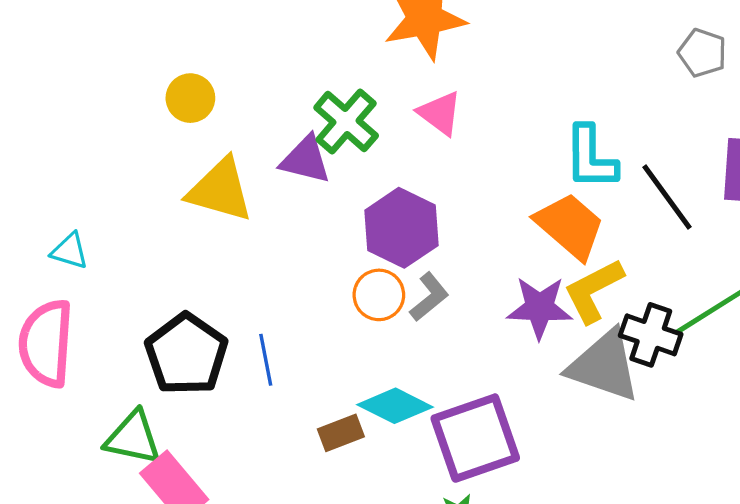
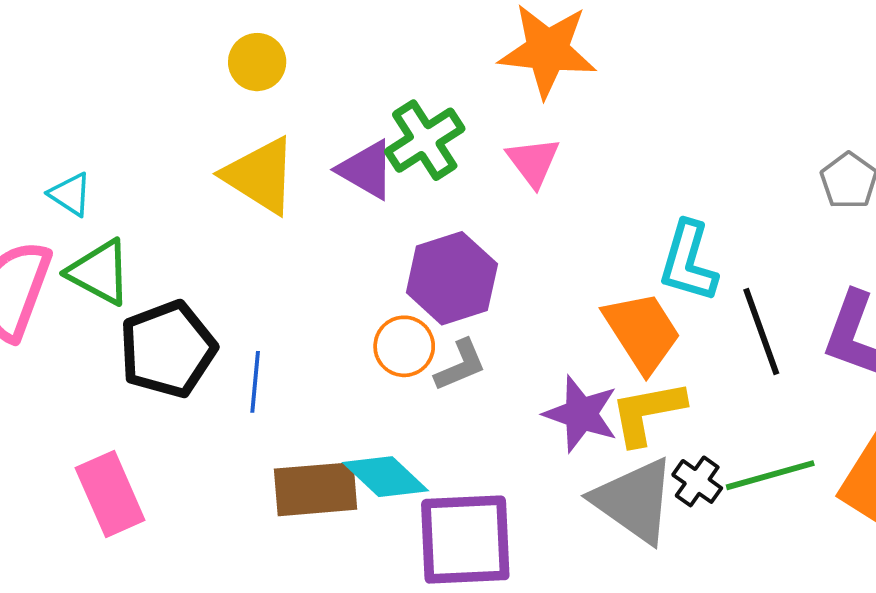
black cross: (651, 335) -> (697, 481), size x0.7
brown rectangle: (341, 433) -> (316, 489), size x1.6
green triangle: (133, 438) -> (99, 272), moved

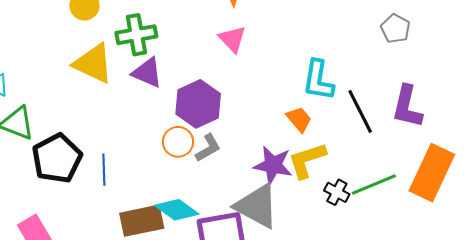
green cross: (425, 140) -> (136, 35), moved, turned 30
purple triangle: (366, 170) -> (147, 73), moved
orange trapezoid: (642, 332) -> (299, 119), size x0.6
gray triangle: (634, 501) -> (257, 206), moved

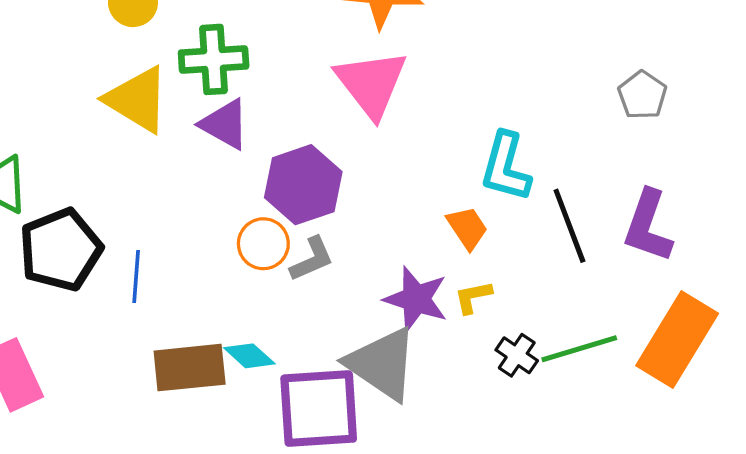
pink triangle: (232, 39) -> (371, 84), size x1.6
yellow L-shape: (307, 160) -> (473, 297), size x0.6
cyan diamond: (177, 210) -> (249, 356), size x0.7

